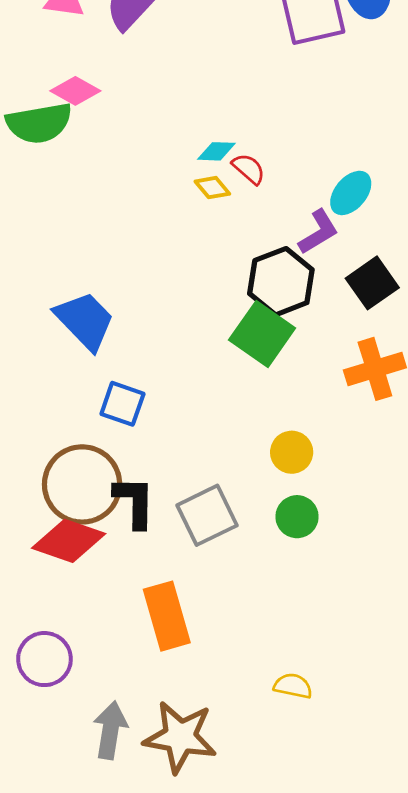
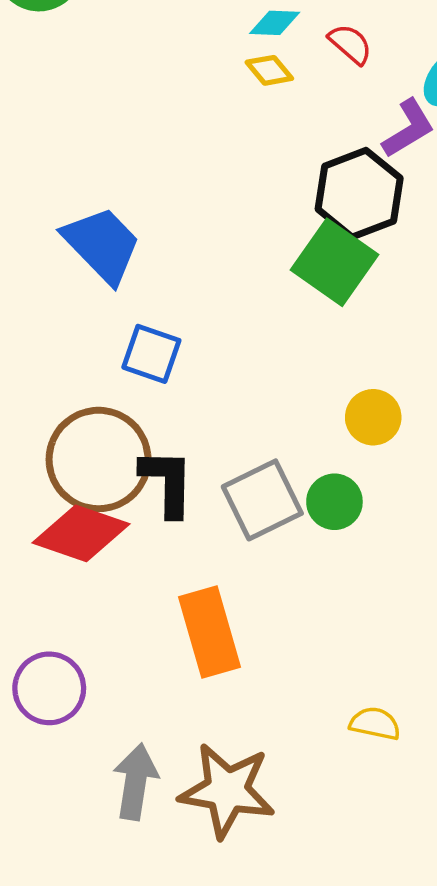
red semicircle: (249, 169) -> (350, 44), moved
green circle: (297, 517) -> (334, 502), moved

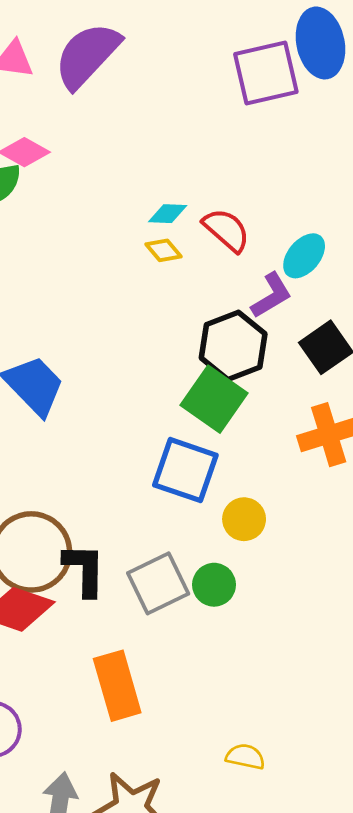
red semicircle: (350, 44) -> (226, 230), size x1.4
blue square: (151, 354) -> (185, 470), moved, size x1.4

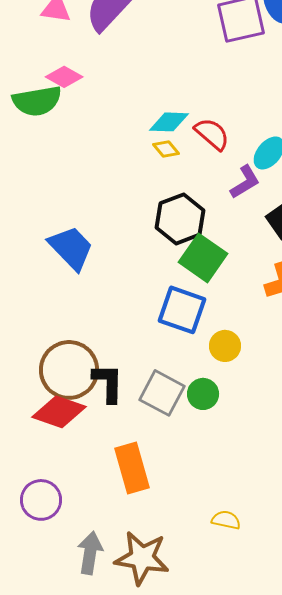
cyan diamond: (168, 214) -> (169, 122), size x1.4
black hexagon: (233, 346) -> (180, 219), moved
gray square: (158, 583) -> (162, 393), turned -36

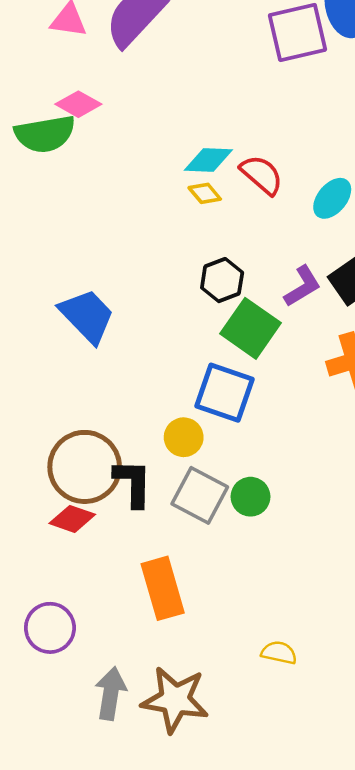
purple L-shape: (245, 182) -> (302, 286), moved
black hexagon: (180, 219) -> (222, 280), size x0.7
yellow circle: (225, 346) -> (184, 437), moved
red diamond: (59, 412) -> (72, 519), size x0.7

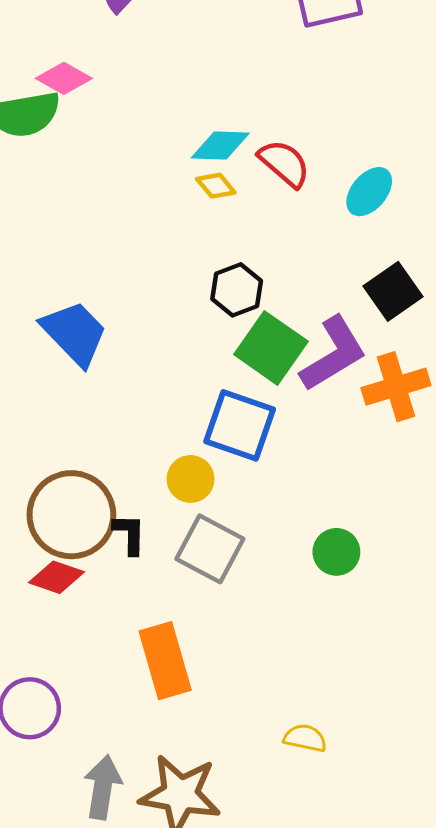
purple L-shape: (302, 286) -> (333, 354), moved, size x1.5
black L-shape: (133, 483) -> (129, 534), size x0.7
green circle: (250, 497) -> (336, 552), moved

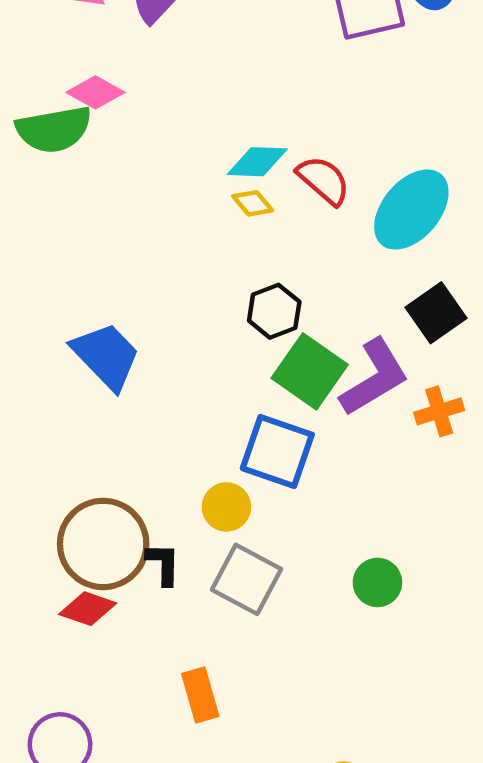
cyan ellipse: (369, 192) -> (411, 210), size x1.6
orange cross: (396, 387) -> (439, 411), size x0.7
orange rectangle: (165, 661) -> (200, 695), size x0.7

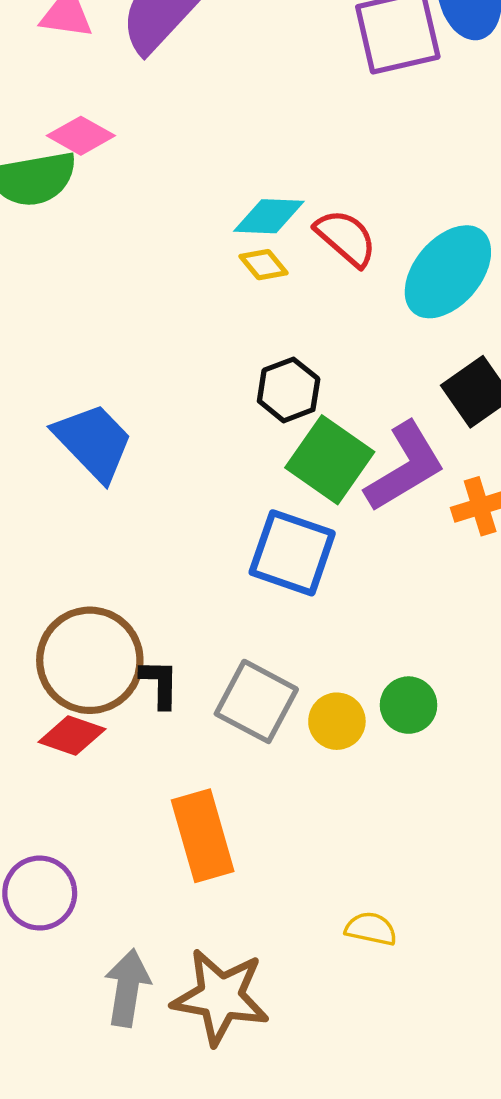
yellow circle: (226, 507) -> (337, 721), moved
orange rectangle: (200, 695) -> (203, 836), size x1.4

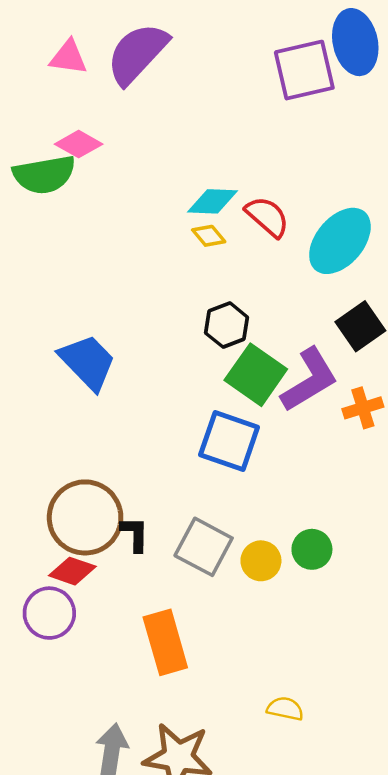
purple circle: (40, 893) -> (49, 613), moved

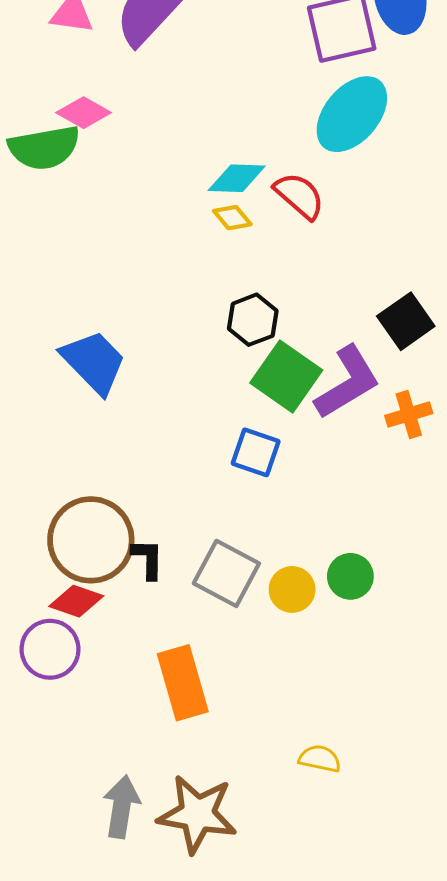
cyan ellipse: (340, 241) -> (352, 114), moved
blue square: (229, 441) -> (256, 452), size x0.7

